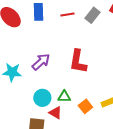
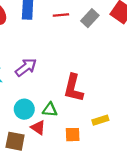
red L-shape: (78, 61) -> (73, 88), moved
orange square: (85, 106) -> (73, 135), moved, turned 32

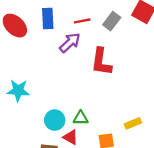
purple arrow: (26, 67) -> (70, 43), moved
red L-shape: (73, 88) -> (101, 62), moved

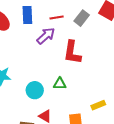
green triangle: (81, 118) -> (60, 84), moved
cyan circle: (55, 120) -> (35, 90), moved

